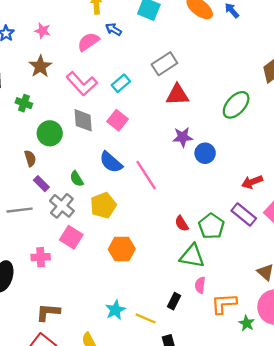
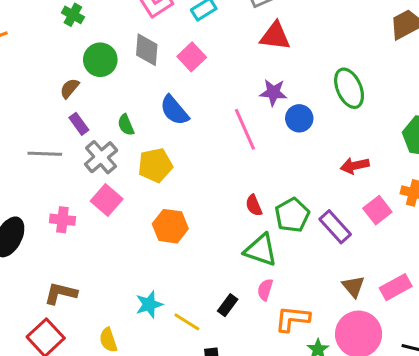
green ellipse: (236, 105) -> (349, 88), moved, turned -76
brown semicircle: (30, 158) -> (69, 88), turned -133
pink line: (146, 175) -> (245, 129), moved
purple rectangle: (244, 214) -> (335, 227), moved

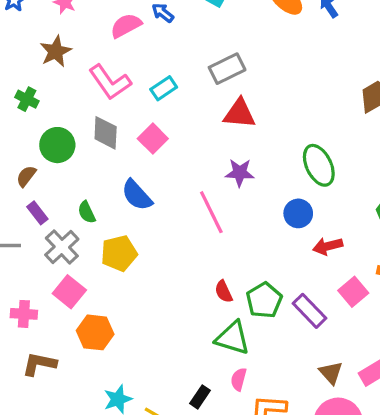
blue circle: (299, 118) -> (298, 213), moved
orange hexagon: (170, 226) -> (95, 332), moved
brown L-shape: (61, 293) -> (39, 364), moved

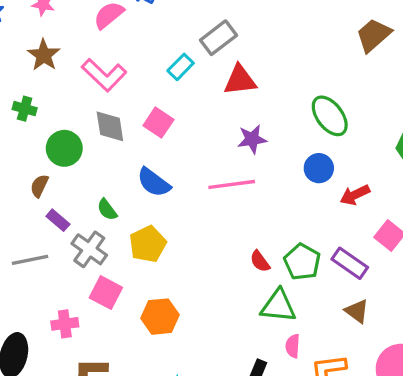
cyan rectangle: (164, 88) -> (181, 67), moved
pink line: (211, 212) -> (232, 184), turned -60
orange hexagon: (95, 332) -> (160, 317), moved
brown triangle: (331, 373) -> (357, 311), moved

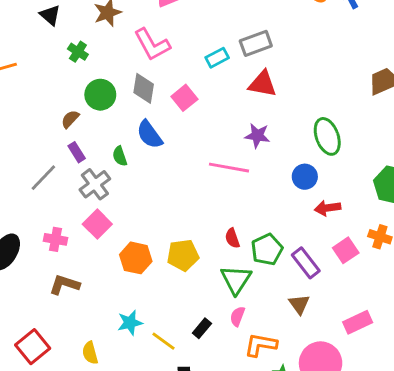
blue semicircle: (154, 182) -> (149, 135), moved
yellow pentagon: (148, 244) -> (183, 255), moved
gray line: (30, 260) -> (43, 178), turned -52
green triangle: (278, 306) -> (236, 280), turned 40

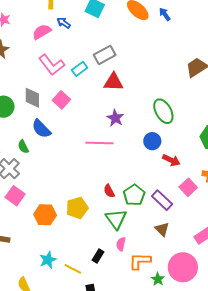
pink L-shape: (152, 44) -> (52, 65), moved
purple star: (257, 136) -> (115, 118), turned 30
red arrow: (328, 208) -> (171, 160), turned -138

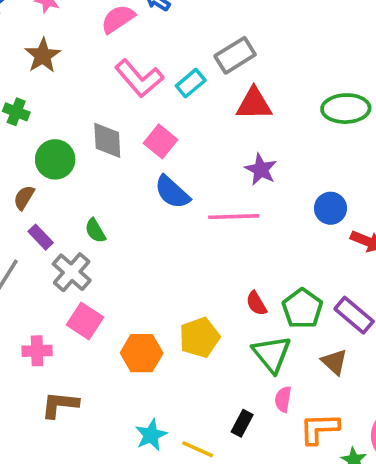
green ellipse: (163, 111) -> (346, 109), moved, turned -60
blue semicircle: (41, 129) -> (172, 192), moved
brown triangle: (162, 229) -> (334, 362), moved

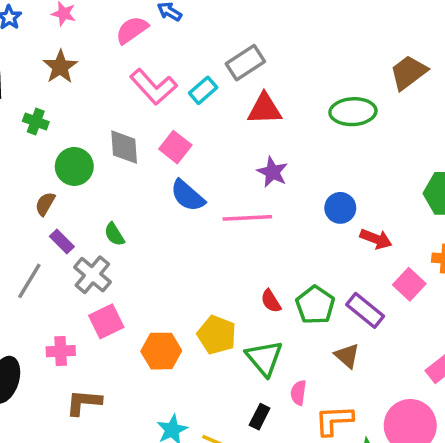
pink square: (85, 321) -> (106, 321), turned 32
yellow pentagon: (199, 337) -> (217, 335), turned -30
green triangle: (272, 354) -> (264, 358), moved

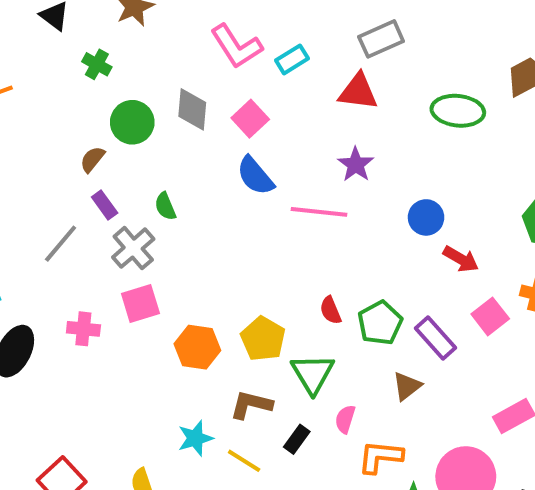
gray rectangle: (245, 63) -> (381, 39), moved
brown triangle: (347, 356) -> (407, 386), turned 32
brown L-shape: (84, 402) -> (251, 405), moved

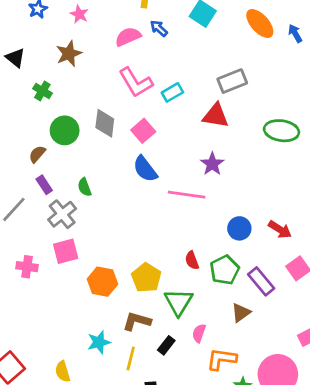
blue circle: (426, 217) -> (239, 228), moved
yellow line: (244, 461) -> (131, 358), turned 70

